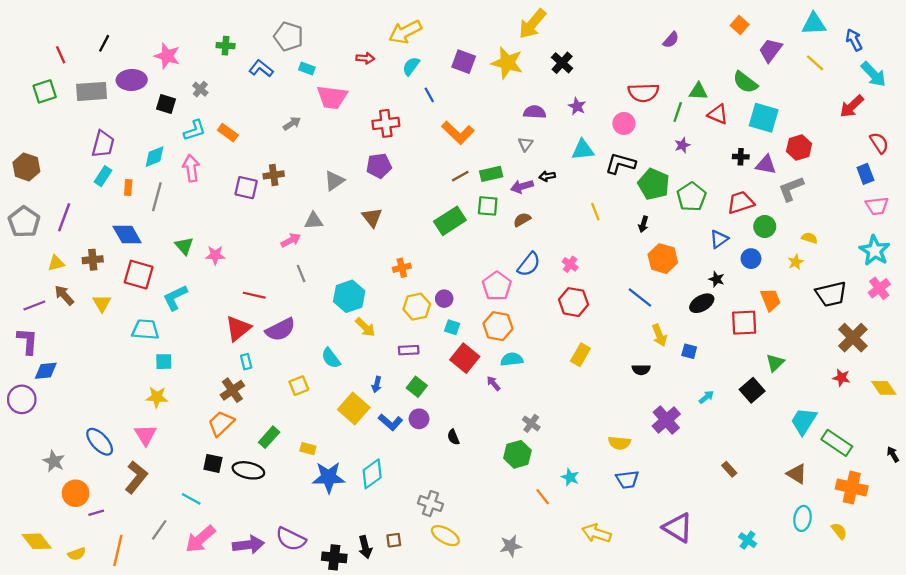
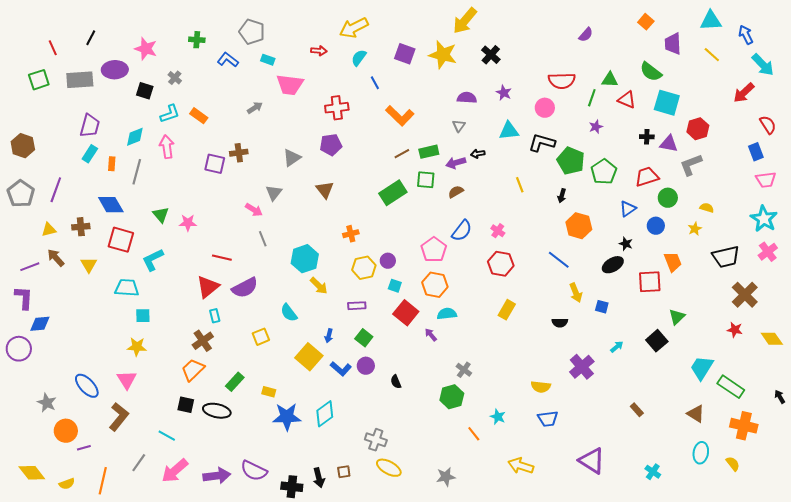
purple trapezoid: (770, 50) -> (673, 44), turned -40
gray triangle: (314, 221) -> (274, 193), turned -48
pink arrow: (291, 240) -> (254, 210), turned 60

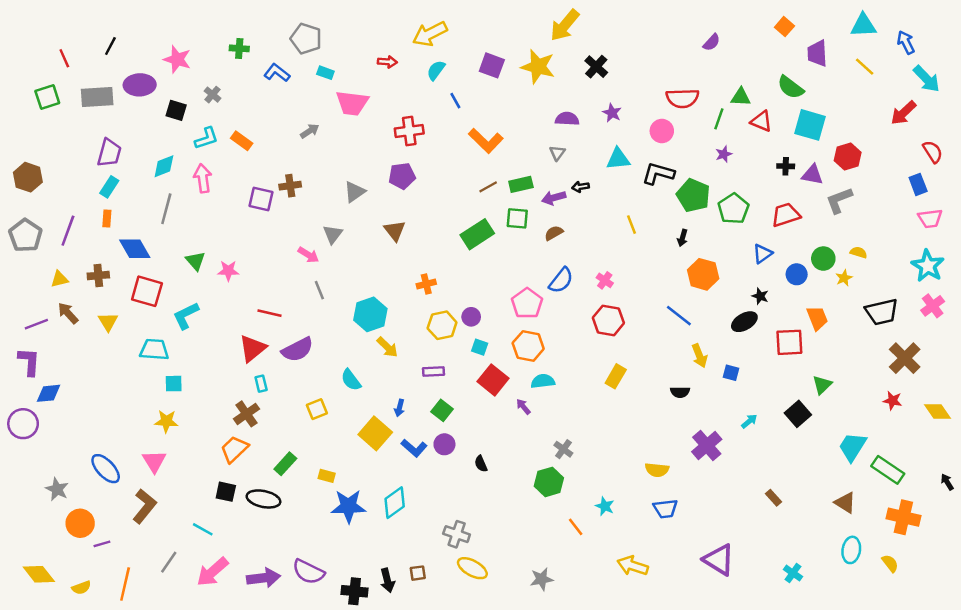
orange rectangle: (112, 164) -> (107, 218), moved
green circle: (668, 198) -> (823, 259), moved

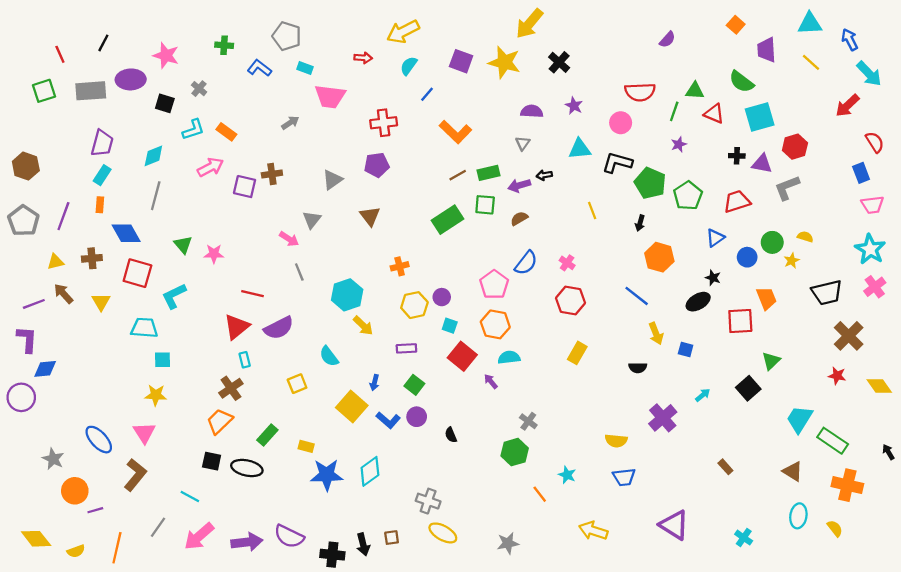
blue line: (455, 101) -> (427, 94), turned 70
cyan square: (810, 125) -> (760, 117), turned -32
pink arrow: (203, 178) -> (210, 167), moved, turned 70

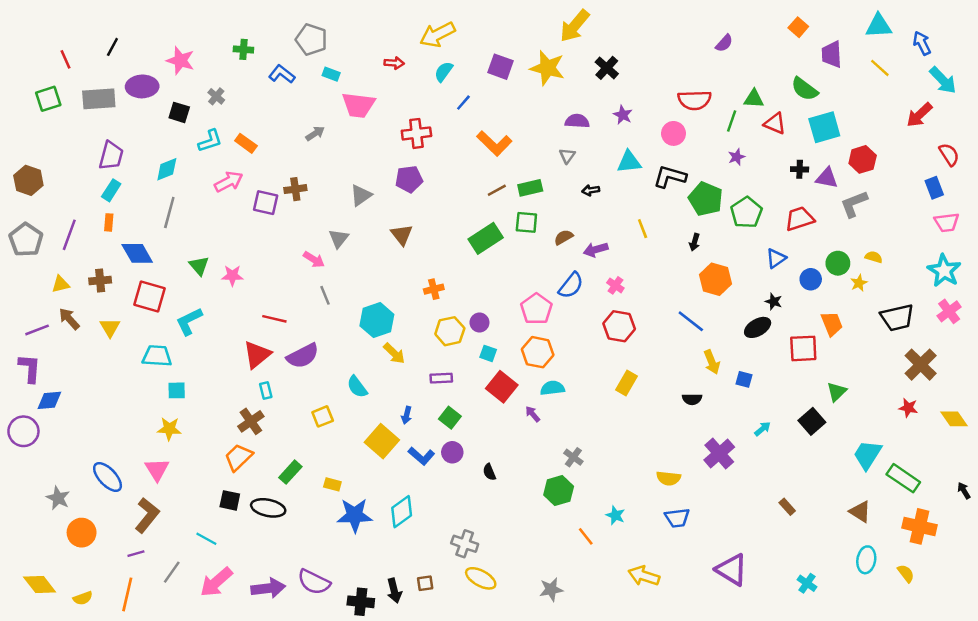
purple arrow: (519, 185) -> (596, 250), moved
purple line: (95, 510) -> (136, 554), moved

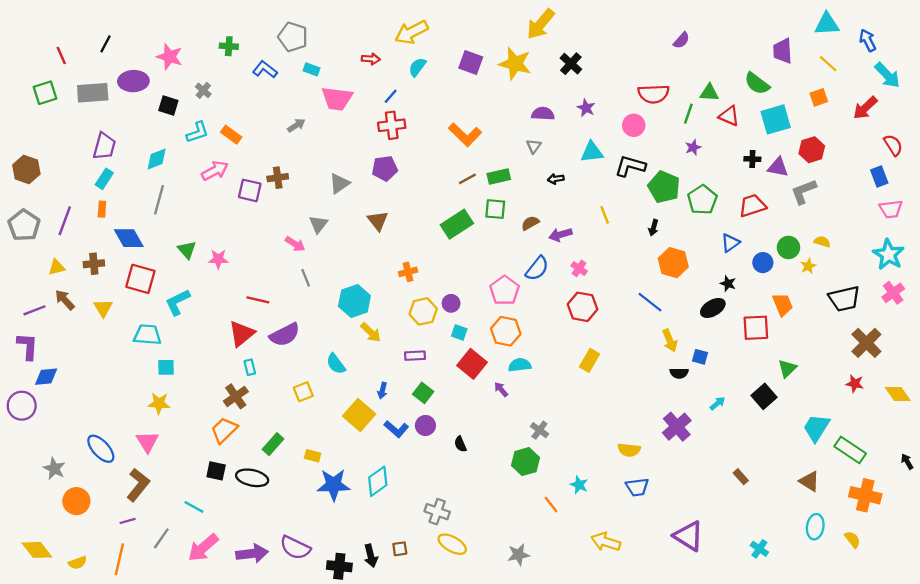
orange square: (798, 27) -> (819, 97), moved, turned 30
blue line: (463, 103) -> (391, 96), moved
black semicircle: (692, 399) -> (679, 373), moved

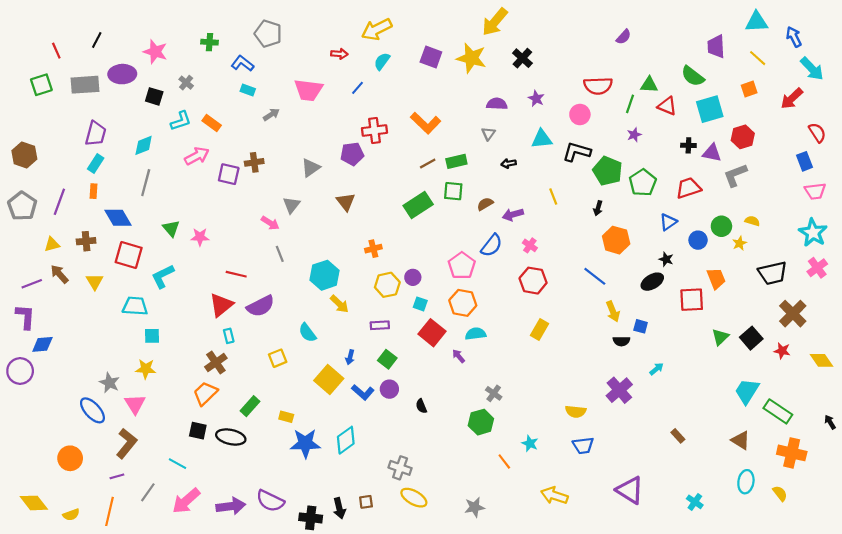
cyan rectangle: (311, 69) -> (248, 90), moved
red cross: (392, 125) -> (374, 130), moved
black square: (764, 396) -> (751, 338), moved
gray star: (54, 469) -> (109, 383), moved

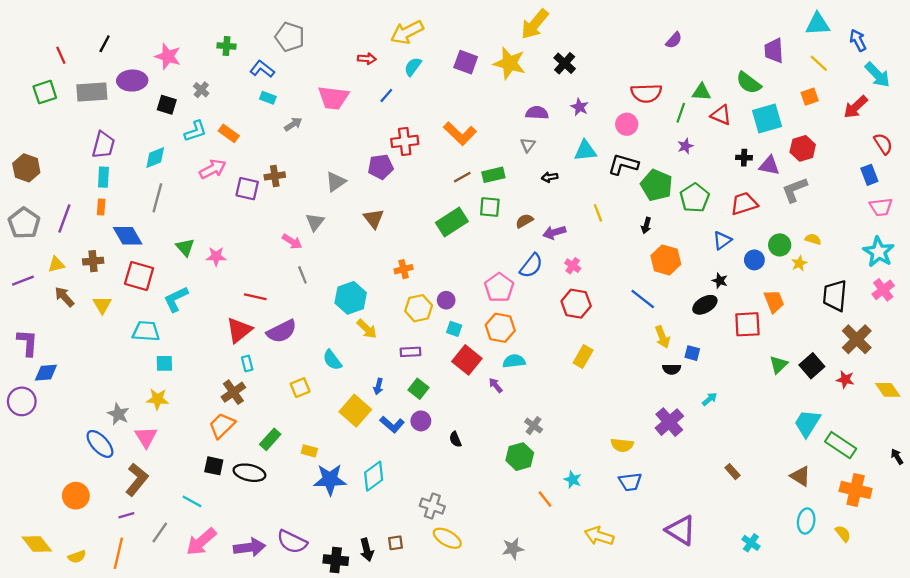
cyan rectangle: (96, 163) -> (103, 177), turned -30
black trapezoid: (773, 273) -> (835, 296), turned 108
purple line: (32, 284) -> (23, 281), moved

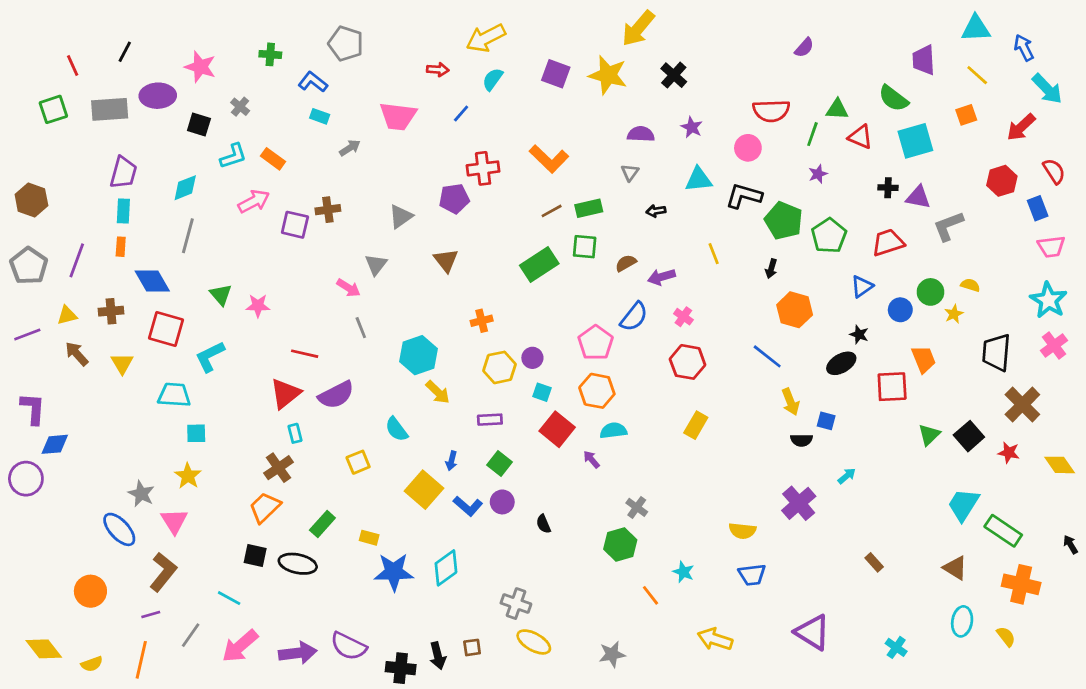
red hexagon: (803, 148) -> (1002, 181), moved
yellow star: (157, 399) -> (188, 476), turned 30

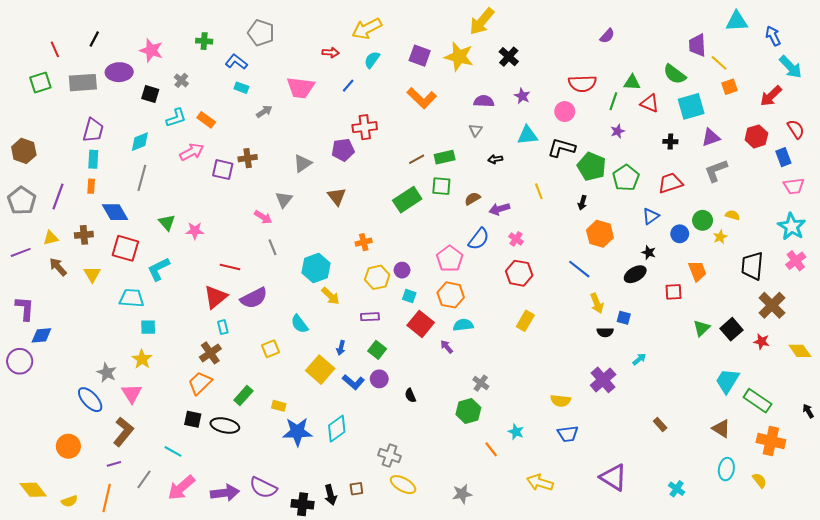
yellow line: (977, 75) -> (719, 63), moved
orange L-shape: (549, 159) -> (422, 98), moved
purple triangle: (918, 197) -> (711, 137), moved, turned -30
red square: (892, 387) -> (674, 292), size x0.7

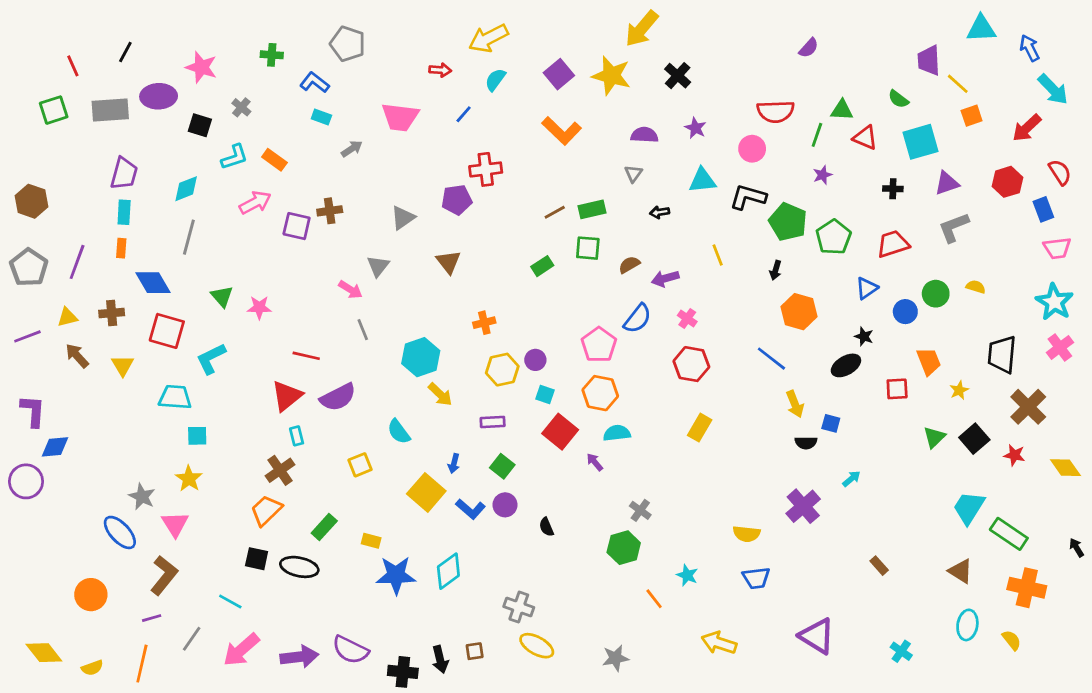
purple square: (420, 56) -> (559, 74), turned 30
green semicircle: (675, 74) -> (898, 99), size x0.7
green rectangle: (407, 200) -> (542, 266), size x0.6
yellow star: (720, 237) -> (959, 390), moved

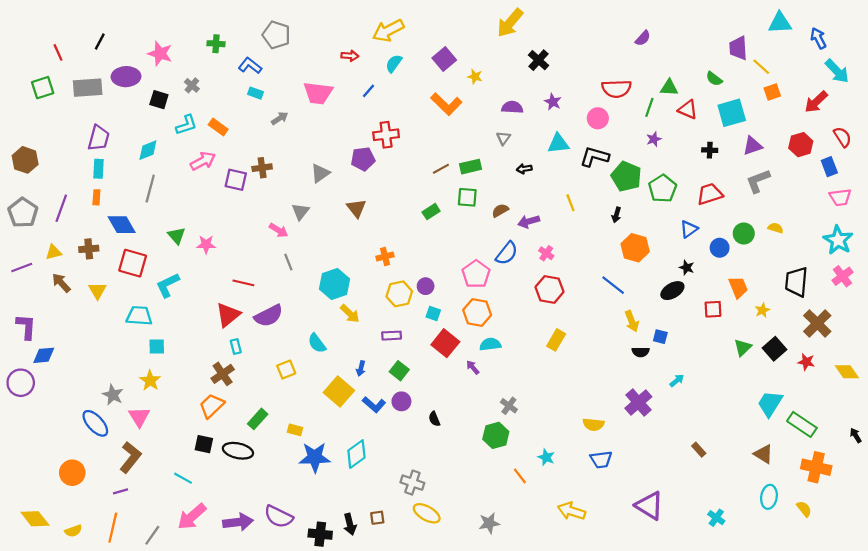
yellow star: (611, 76) -> (475, 77), moved, size x0.5
gray line: (192, 639) -> (152, 535), moved

